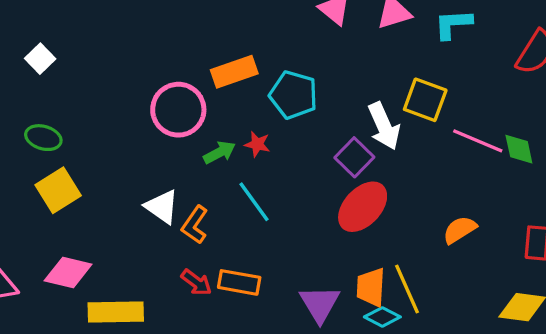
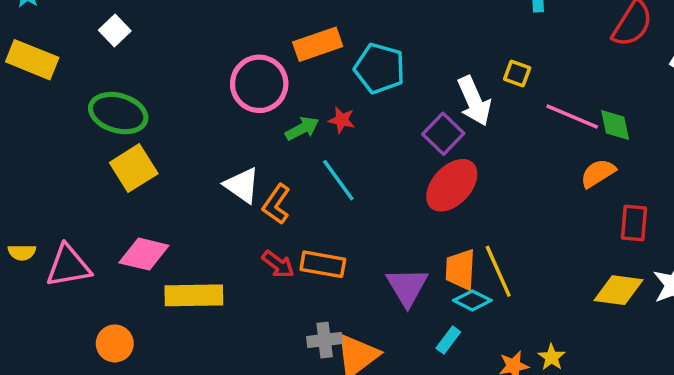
yellow square: (425, 100) -> (517, 73), size x0.6
green ellipse: (43, 138) -> (118, 113), size x1.5
orange semicircle: (460, 230) -> (598, 173), moved

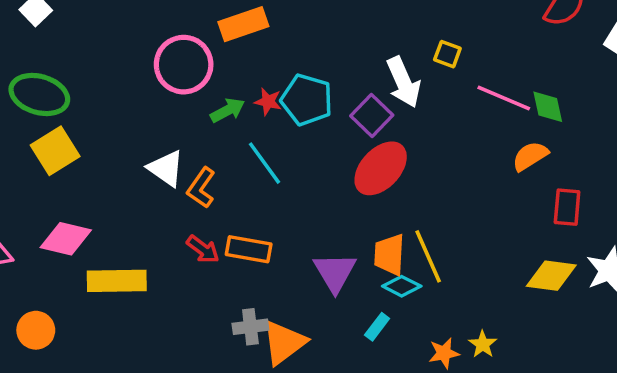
cyan pentagon: (380, 68) -> (307, 100), moved

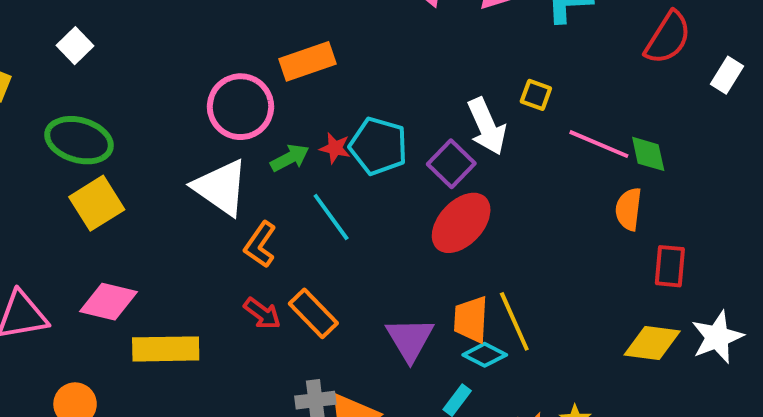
orange semicircle: (530, 156) -> (629, 209), turned -51
white triangle: (166, 168) -> (221, 187), moved, size x1.4
orange rectangle: (249, 249) -> (313, 313), turned 36

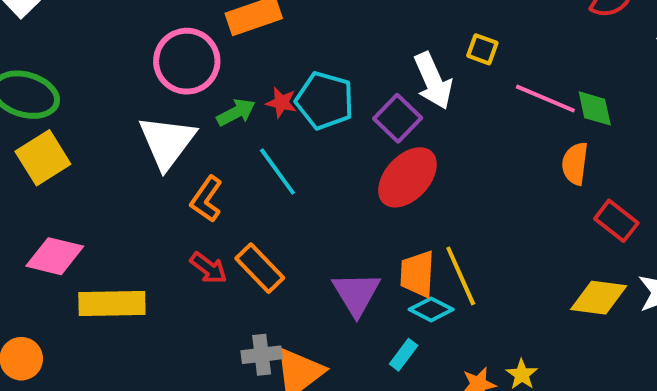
white triangle: (221, 187) -> (167, 142), turned 32
red rectangle: (670, 266) -> (616, 221), turned -57

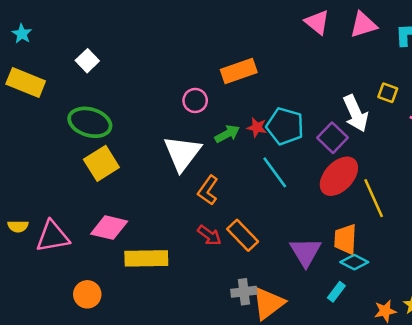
pink circle: (187, 61) -> (195, 100), size x0.6
cyan line: (277, 171) -> (275, 172), moved
yellow line: (461, 276) -> (374, 198), moved

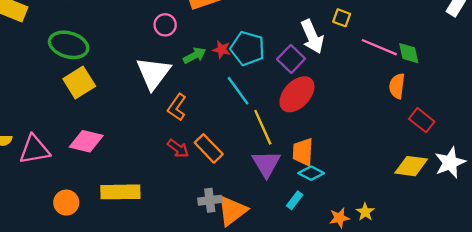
yellow line: (374, 198) -> (263, 127), moved
yellow rectangle: (146, 258) -> (120, 192), moved

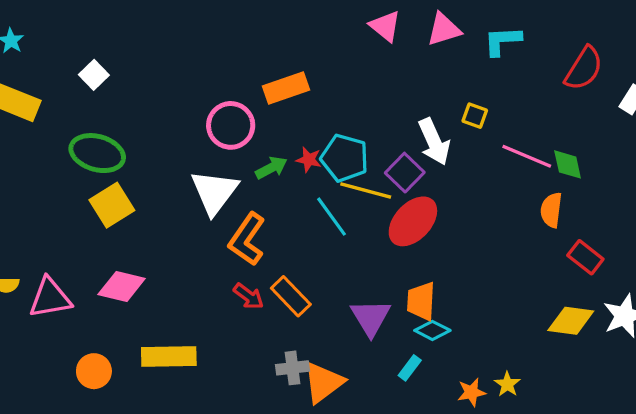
pink circle: (165, 25) -> (231, 125), size x1.5
orange L-shape: (177, 107) -> (247, 239), size x1.4
yellow line: (263, 127) -> (366, 190), moved, turned -51

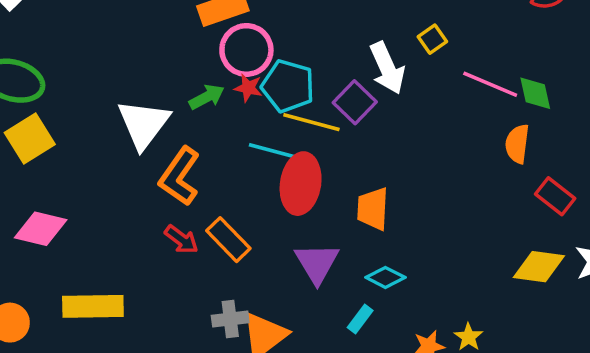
yellow square: (475, 116) -> (432, 39), turned 35
pink circle: (231, 125) -> (246, 50), moved
cyan line: (332, 217) -> (273, 151), turned -39
red ellipse: (413, 221) -> (301, 184), moved, turned -34
orange trapezoid: (421, 301) -> (373, 209), moved

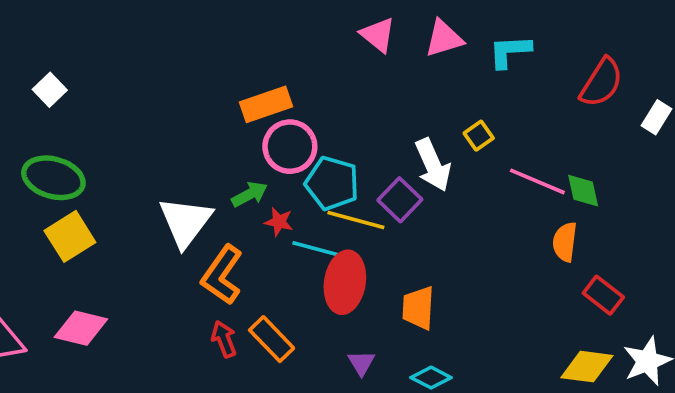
red star: (248, 88) -> (279, 222), moved
red arrow: (181, 240) -> (224, 339), turned -148
purple triangle: (317, 263) -> (361, 363), size x0.6

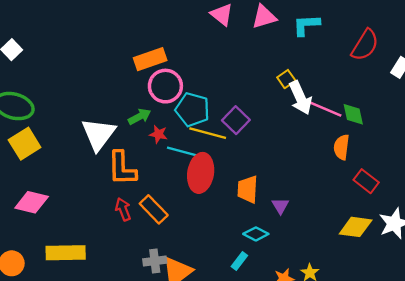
white arrow: (433, 165) -> (300, 98), moved
orange L-shape: (222, 275) -> (122, 168), turned -36
purple triangle: (361, 363) -> (280, 206), moved

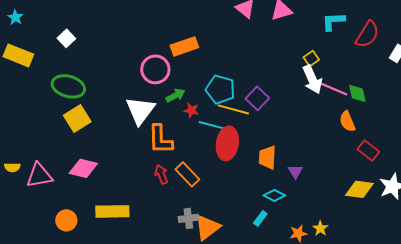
cyan L-shape: (306, 25) -> (333, 21), moved
yellow square: (286, 79) -> (311, 58), moved
pink circle: (165, 86) -> (155, 69), moved
orange semicircle: (341, 147) -> (347, 121), turned -30

